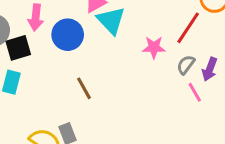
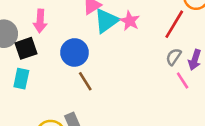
cyan triangle: (111, 20) -> (106, 21), turned 40
blue circle: (68, 35) -> (74, 52), moved
pink star: (154, 47) -> (130, 21), moved, turned 30

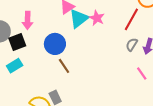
cyan rectangle: (21, 79) -> (15, 66), turned 49
pink line: (183, 80) -> (142, 73), moved

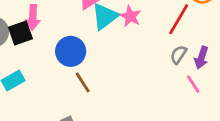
black square: (17, 42) -> (20, 33), moved
pink line: (142, 73) -> (193, 84), moved

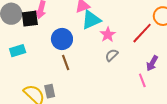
pink star: (130, 16) -> (108, 35), moved
gray semicircle: (178, 55) -> (112, 55), moved

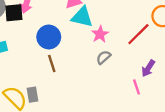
cyan triangle: (91, 20) -> (82, 17), turned 35

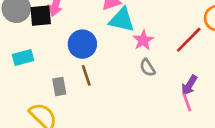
gray semicircle: (103, 57) -> (147, 68), turned -80
purple arrow: (148, 68) -> (189, 85), moved
gray rectangle: (33, 95) -> (59, 86), moved

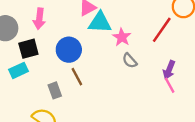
black square: (41, 16) -> (28, 49), moved

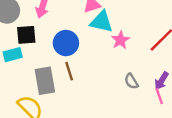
gray semicircle: (130, 61) -> (131, 81), moved
gray rectangle: (55, 90) -> (45, 81), size x1.6

